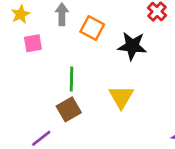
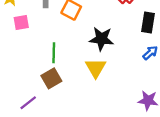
black star: (132, 46) -> (101, 39), moved

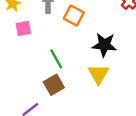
green line: (54, 53) -> (56, 59), turned -30

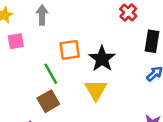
orange square: (74, 15) -> (70, 50), moved, turned -36
black star: (104, 45) -> (102, 59), turned 30

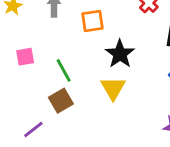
pink square: (16, 41) -> (25, 57), moved
orange square: (70, 50) -> (92, 21), moved

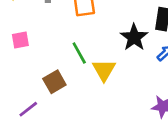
black star: (120, 54) -> (134, 37), moved
green line: (64, 70) -> (79, 53), moved

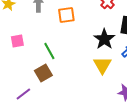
green line: (79, 53) -> (49, 51), moved
yellow triangle: (104, 70) -> (102, 65), moved

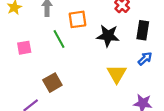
black star: (104, 39) -> (108, 36), moved, turned -30
green line: (49, 51) -> (59, 39), moved

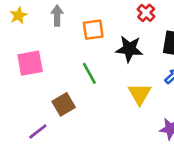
green line: (59, 39) -> (89, 73), moved
pink square: (24, 48) -> (30, 63), size x1.5

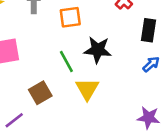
black star: (129, 49) -> (98, 50), moved
yellow triangle: (140, 94) -> (87, 89), moved

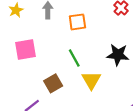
black star: (98, 50) -> (118, 55), moved

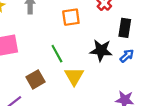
orange square: (77, 22) -> (71, 17), moved

